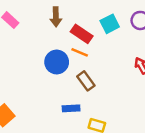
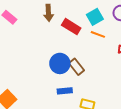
orange line: (80, 52) -> (98, 34), moved
blue circle: (57, 62) -> (60, 63), moved

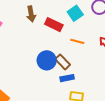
orange line: (98, 34) -> (77, 41), moved
blue rectangle: (65, 91) -> (67, 78), moved

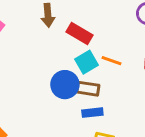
cyan square: (75, 13) -> (86, 62), moved
brown rectangle: (63, 62) -> (88, 89), turned -42

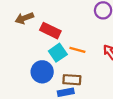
brown arrow: (48, 15) -> (24, 18), turned 78
brown rectangle: (88, 89) -> (72, 80), moved

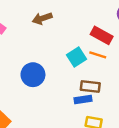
red rectangle: (50, 31) -> (102, 35), moved
blue circle: (42, 72) -> (33, 75), moved

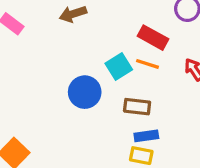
blue circle: (33, 75) -> (85, 92), moved
blue rectangle: (83, 100) -> (146, 136), moved

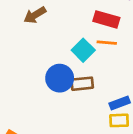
brown rectangle: (137, 107) -> (82, 84), moved

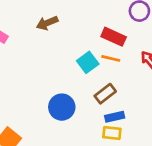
blue circle: (60, 78) -> (62, 107), moved
brown rectangle: (82, 84) -> (105, 94), moved, turned -40

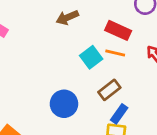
brown arrow: (47, 23) -> (67, 17), moved
blue rectangle: (115, 117) -> (119, 114), turned -42

